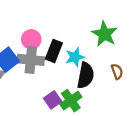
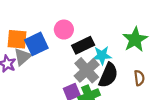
black rectangle: (54, 51) -> (83, 45), turned 30
gray cross: (31, 60) -> (87, 70), moved, turned 30

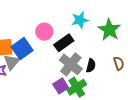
cyan star: (102, 55) -> (80, 20), moved
black semicircle: (108, 75) -> (91, 66), size x0.6

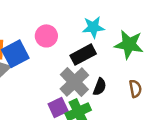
green star: (109, 30) -> (129, 44), turned -30
black rectangle: (64, 43) -> (83, 55), moved

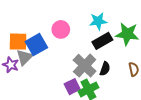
black rectangle: (83, 55) -> (102, 41), moved

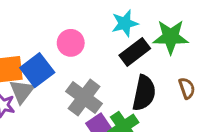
gray cross: (85, 66) -> (84, 97), moved
black semicircle: (105, 69) -> (144, 93), size x1.6

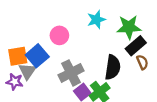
black rectangle: (135, 52) -> (136, 46), moved
gray cross: (84, 97) -> (71, 73), turned 30

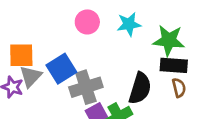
pink circle: (59, 35) -> (87, 22), moved
black rectangle: (136, 46) -> (174, 65), turned 36
blue square: (37, 56) -> (61, 69), moved

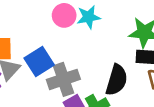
cyan star: (129, 24) -> (89, 17), moved

